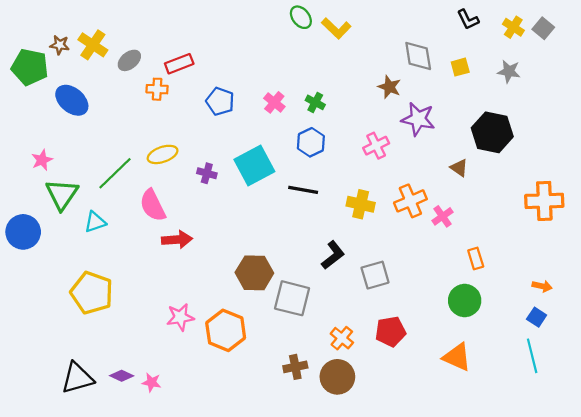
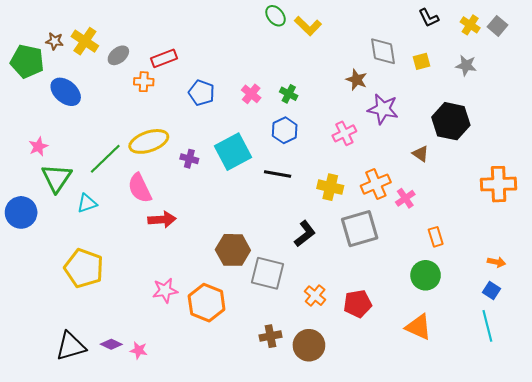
yellow ellipse: (163, 154) -> (149, 141), size x1.4
gray square: (375, 275) -> (360, 229), moved, size x1.4
orange cross: (342, 338) -> (315, 296), moved

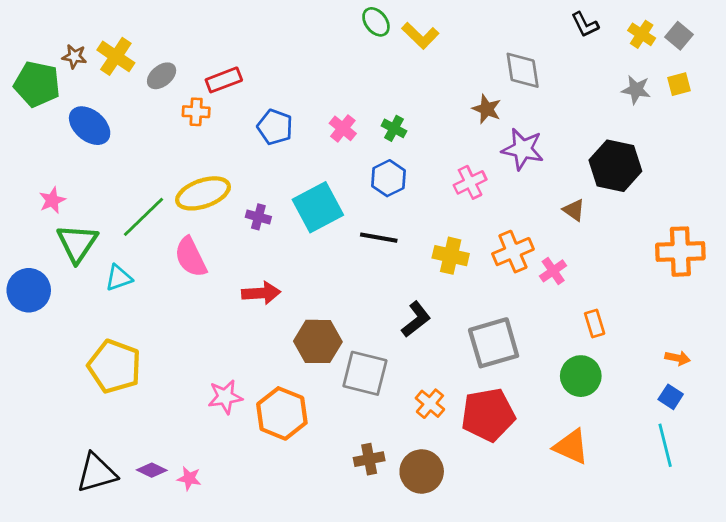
yellow square: (421, 61) -> (679, 84), moved
red arrow: (162, 220) -> (261, 293), moved
gray square: (360, 229) -> (494, 343), moved
red pentagon: (358, 304) -> (488, 415), size x1.4

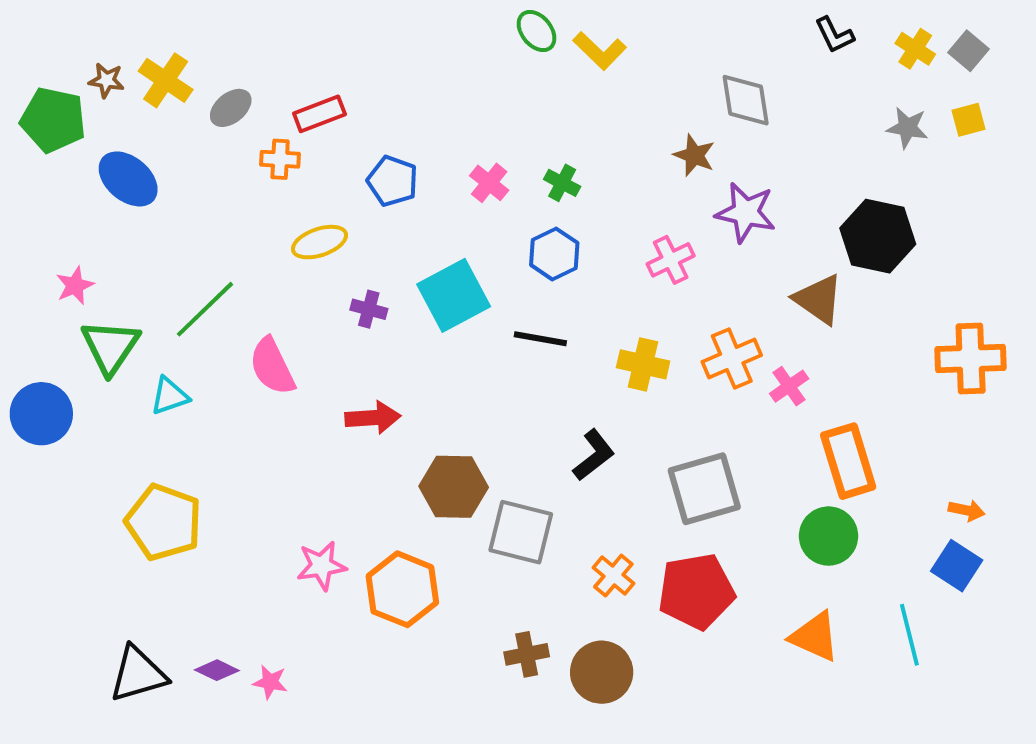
yellow ellipse: (203, 193) -> (319, 242), moved, size x0.7
brown triangle: (574, 210) -> (819, 299), size x1.6
orange rectangle: (595, 323) -> (848, 461), size x1.8
blue square: (671, 397) -> (957, 566), size x1.4
cyan line: (665, 445) -> (909, 635), moved

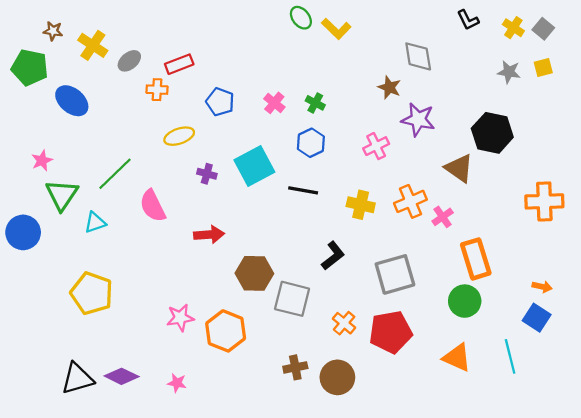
brown star: (106, 80) -> (53, 31), moved
purple diamond: (217, 670) -> (122, 376), size x1.4
pink star: (270, 682) -> (177, 383), moved

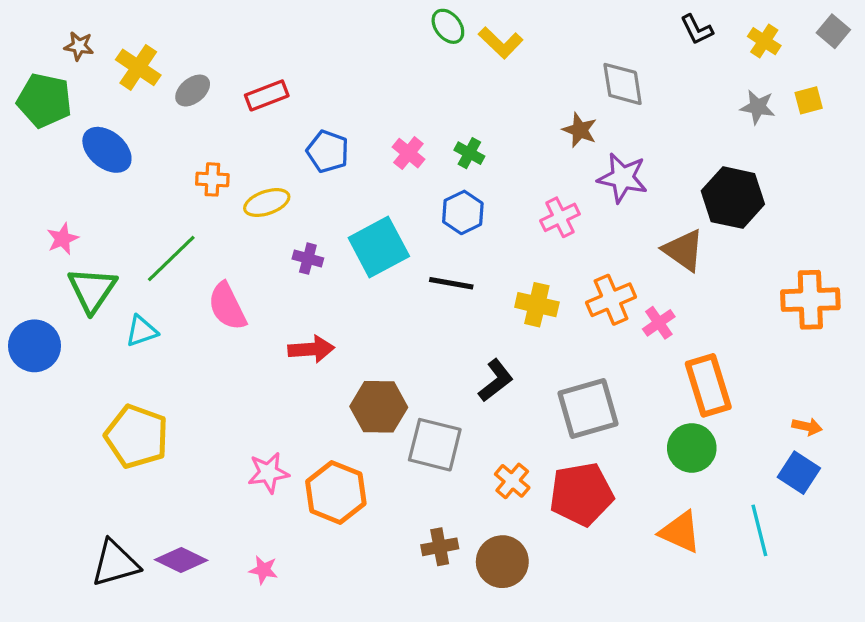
gray square: (543, 29) -> (833, 31), moved
orange cross: (157, 90) -> (212, 179), moved

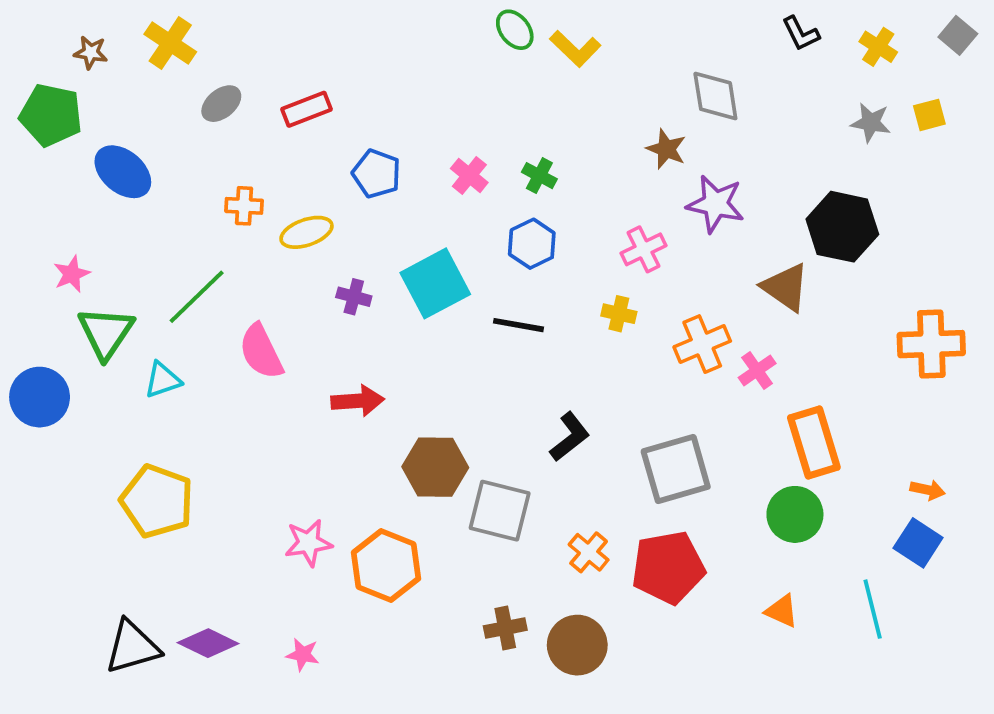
yellow cross: (138, 67) -> (170, 43), moved
yellow cross: (537, 305) -> (619, 314), moved, size x0.7
orange triangle: (680, 532) -> (782, 611), size x0.7

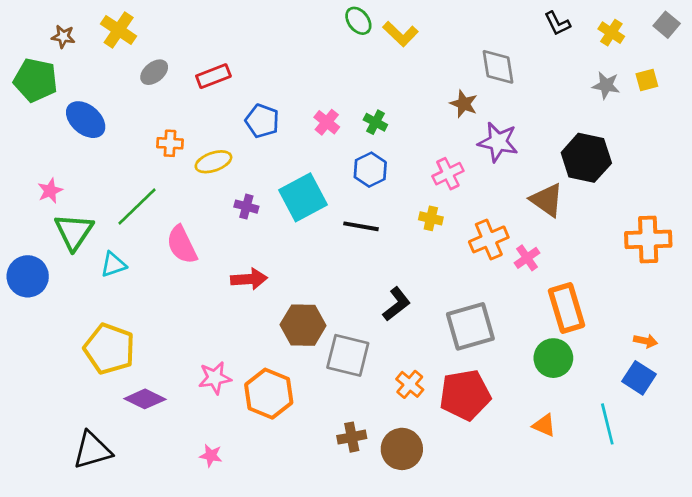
purple diamond: (208, 643) -> (145, 399), moved

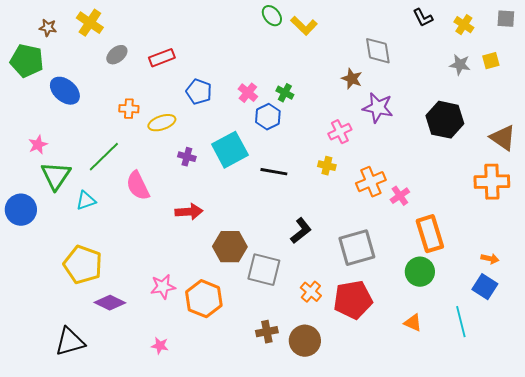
gray square: (667, 25) -> (506, 19), turned -36
blue hexagon: (370, 170) -> (268, 117), moved
brown triangle: (547, 200) -> (503, 138), moved

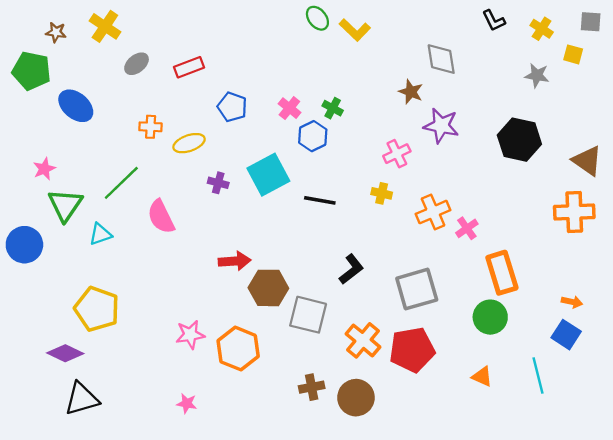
yellow square: (491, 61) -> (573, 54), moved, turned 30
red arrow: (189, 212) -> (235, 261), moved
orange cross: (311, 292) -> (363, 340), size x1.4
purple diamond: (110, 303) -> (65, 353), moved

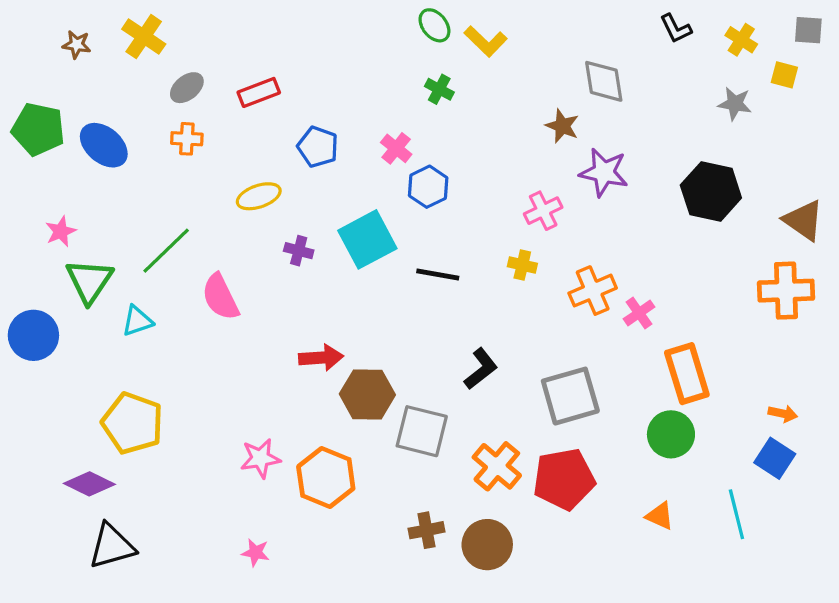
green pentagon: (31, 71) -> (38, 129), moved
green cross: (333, 108) -> (439, 89), moved
orange cross: (151, 127) -> (187, 139), moved

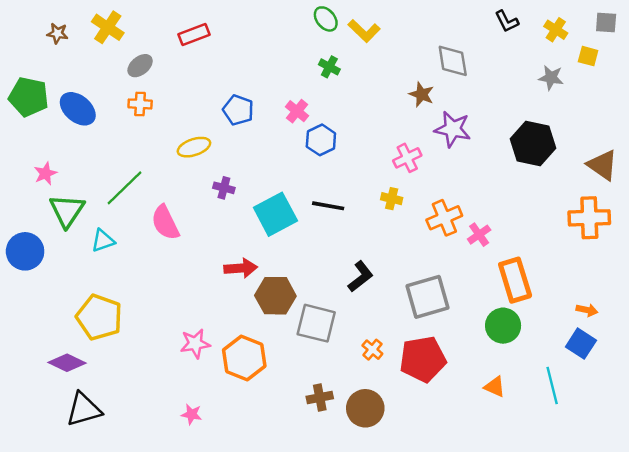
red rectangle: (259, 92) -> (194, 34), moved
cyan square: (367, 239) -> (275, 214), moved
orange cross: (497, 466) -> (372, 350), size x0.6

